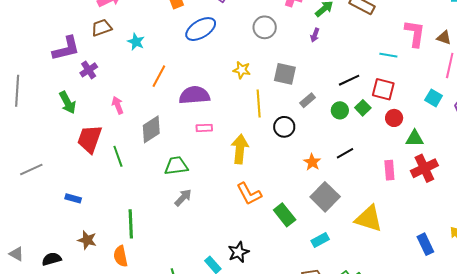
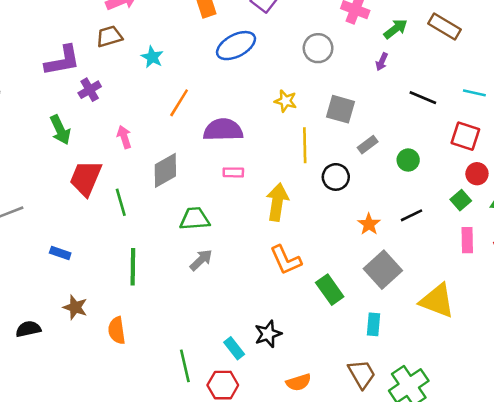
black line: (349, 80) -> (423, 98), moved, turned 45
green square: (363, 108) -> (461, 200), moved
green line: (131, 224) -> (133, 267), moved
cyan rectangle: (320, 240) -> (373, 324), turned -60

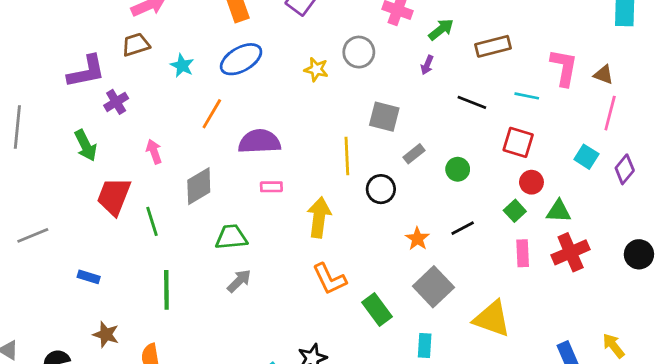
brown rectangle: (444, 26) -> (493, 46), moved, turned -44
blue ellipse: (236, 46) -> (241, 59), moved
yellow star: (286, 101) -> (316, 69), moved

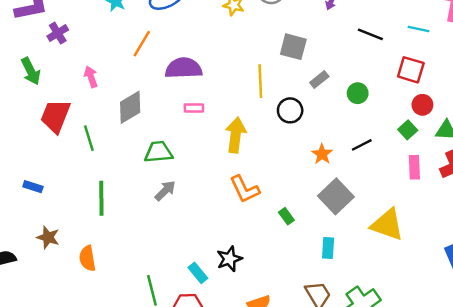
green rectangle: (377, 309) -> (286, 216), size x0.6

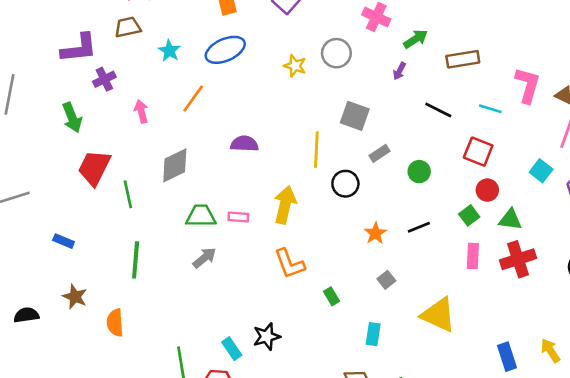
purple semicircle: (184, 68) -> (244, 144), moved, size x0.7
pink arrow: (91, 77) -> (141, 111), moved
pink rectangle: (194, 108) -> (238, 217), moved
gray square: (336, 196) -> (386, 280), size x0.5

